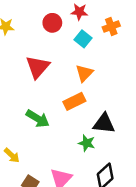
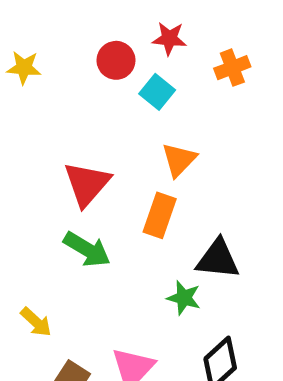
cyan square: (83, 39) -> (157, 92), moved
red triangle: (38, 67) -> (87, 184), moved
orange rectangle: (74, 101) -> (160, 215), turned -45

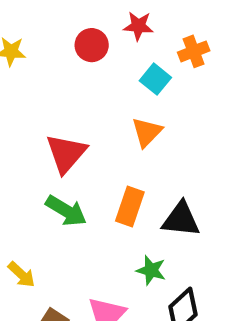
cyan square: (157, 92) -> (155, 79), moved
orange rectangle: (160, 215) -> (130, 207), moved
green star: (184, 298) -> (151, 270), moved

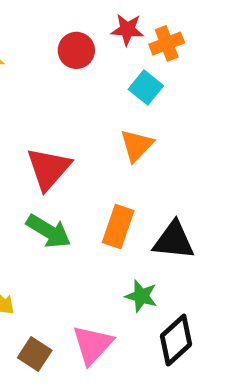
orange cross: (194, 51) -> (167, 43), moved

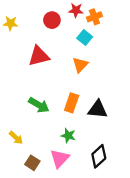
red triangle: (49, 169) -> (39, 56), moved, turned 35
green star: (141, 296) -> (68, 136), moved

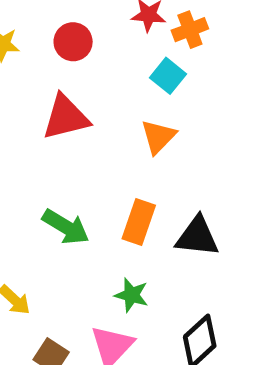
red circle: (52, 20) -> (73, 42), moved

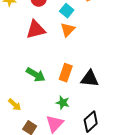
cyan square: (168, 76) -> (67, 11), moved
orange triangle: (158, 137) -> (68, 30), moved

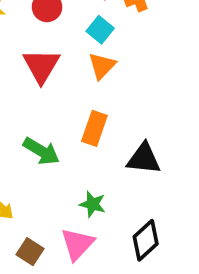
red triangle: (36, 30) -> (41, 66), turned -45
orange rectangle: (66, 73) -> (94, 128), moved

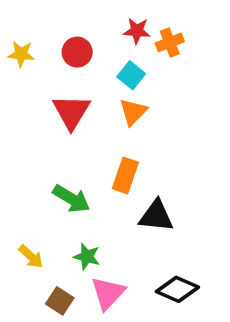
black triangle: (144, 159) -> (156, 216), moved
green star: (93, 204) -> (87, 257), moved
black diamond: (146, 240) -> (177, 289), turned 66

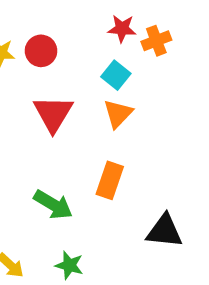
red circle: (77, 52) -> (41, 51), moved
black triangle: (156, 216) -> (164, 231), moved

